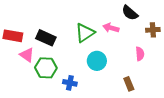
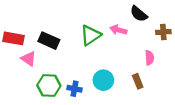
cyan circle: (97, 61) -> (103, 80), moved
green hexagon: (46, 68) -> (49, 86), moved
brown rectangle: (129, 84) -> (138, 81), moved

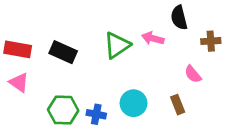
black semicircle: (139, 14) -> (179, 18), turned 36
pink semicircle: (149, 58) -> (193, 74), turned 144
pink triangle: (28, 59) -> (19, 82), moved

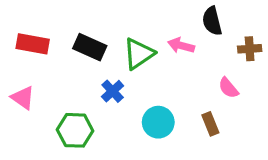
red rectangle: (18, 49) -> (33, 44), moved
black rectangle: (63, 52) -> (90, 47), moved
blue cross: (96, 114) -> (113, 91), moved, turned 36

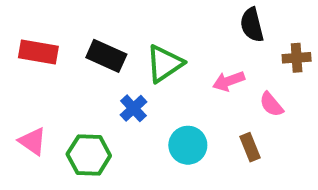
pink arrow: (181, 45) -> (229, 81), moved, turned -35
pink triangle: (23, 98) -> (33, 141), moved

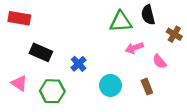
red rectangle: (38, 52) -> (19, 18), moved
black rectangle: (106, 56) -> (41, 52), moved
brown cross: (297, 58) -> (174, 34), turned 35
green triangle: (165, 64) -> (121, 22), moved, turned 30

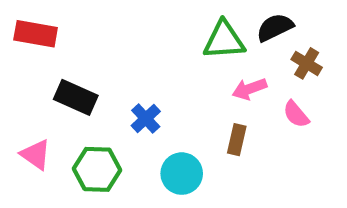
black semicircle: (148, 15) -> (275, 27), turned 78
brown cross: (174, 34) -> (307, 63), moved
cyan circle: (110, 85) -> (182, 174), moved
brown rectangle: (147, 87) -> (237, 140), moved, turned 35

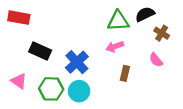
pink arrow: (249, 89) -> (115, 47), moved
blue cross: (146, 119) -> (77, 62), size x1.5
cyan circle: (182, 174) -> (79, 91), moved

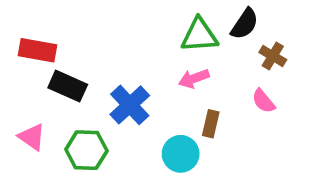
black semicircle: (145, 14) -> (245, 24), turned 150
red rectangle: (19, 18) -> (38, 50), moved
cyan circle: (79, 91) -> (181, 154), moved

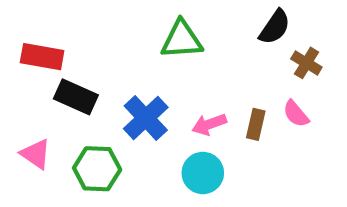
green triangle: (199, 35) -> (182, 40), moved
pink arrow: (194, 79) -> (209, 124), moved
brown rectangle: (211, 124) -> (256, 124), moved

